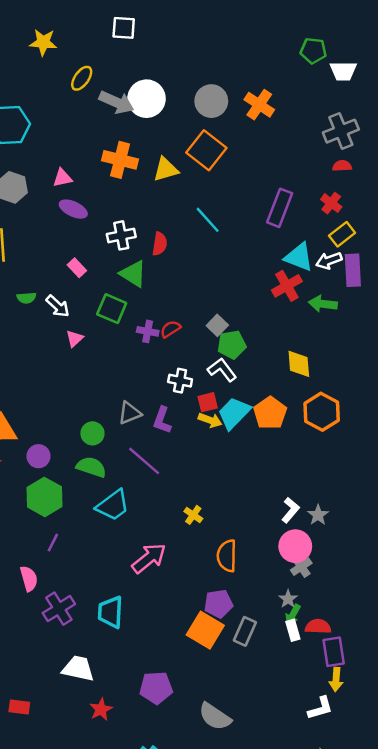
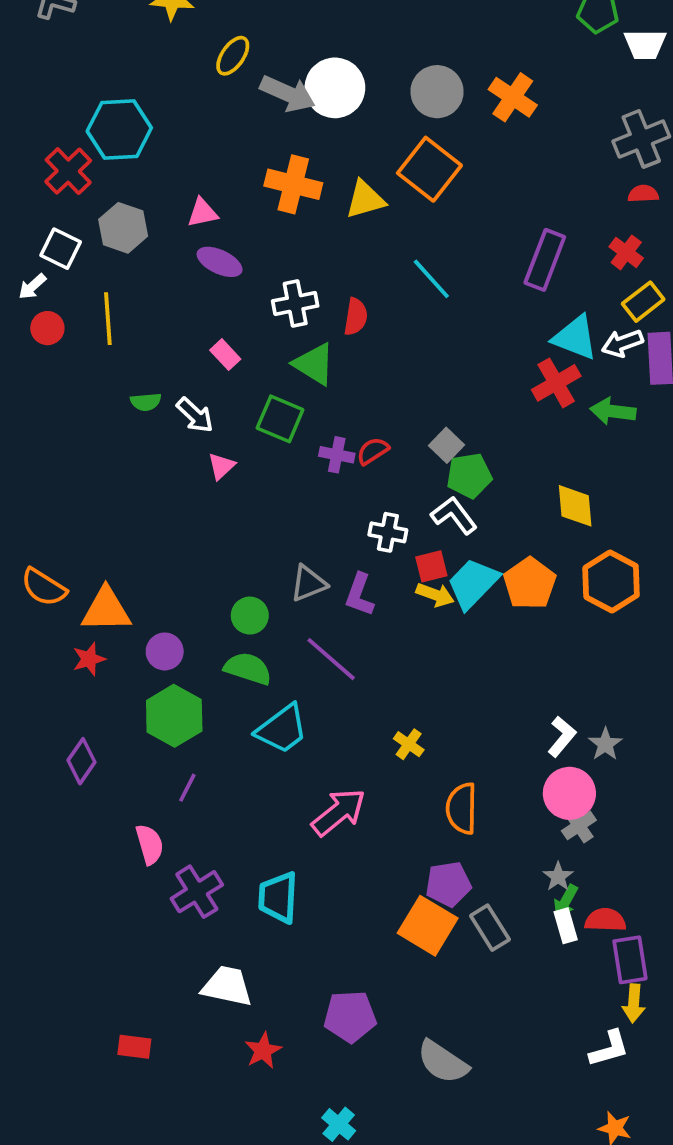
gray rectangle: (245, 631) -> (490, 928), turned -56

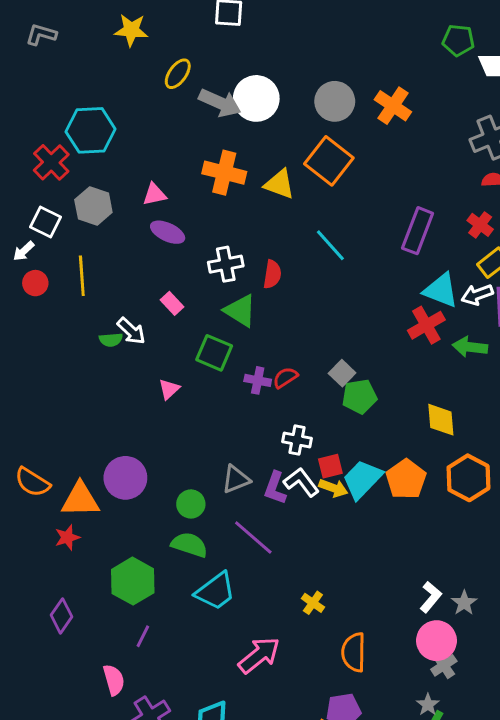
yellow triangle: (365, 199) -> (280, 184), turned 36
white arrow: (195, 415) -> (131, 331), moved
white L-shape: (454, 515) -> (301, 482), moved
purple circle: (165, 651) -> (125, 478), moved, size x1.5

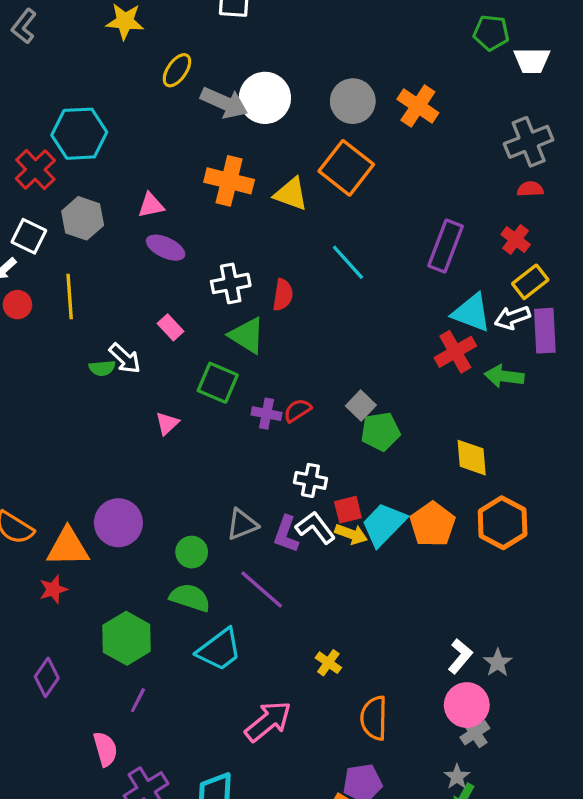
gray L-shape: (41, 34) -> (24, 26), turned -68

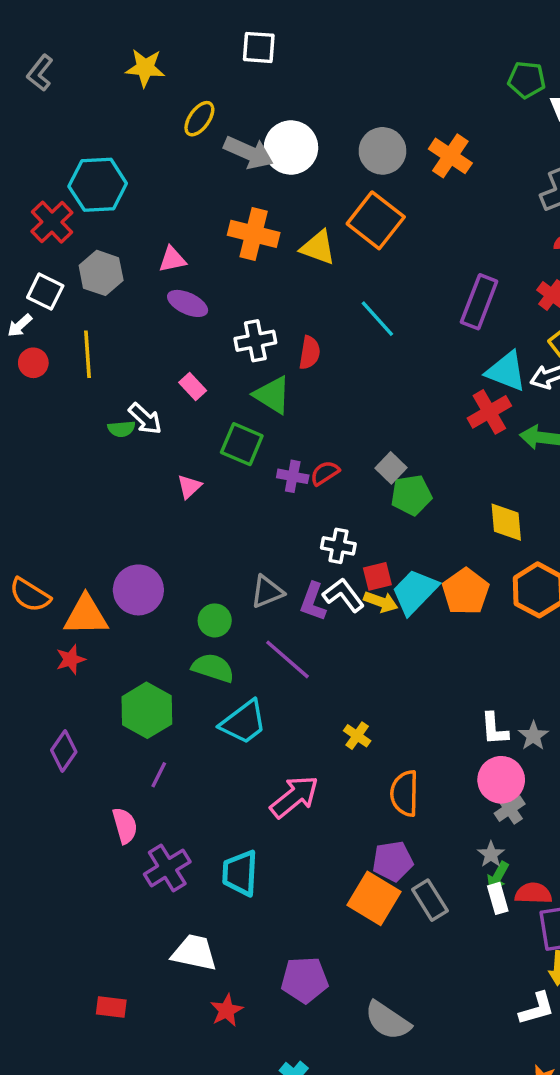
white L-shape: (460, 656) -> (494, 729), turned 136

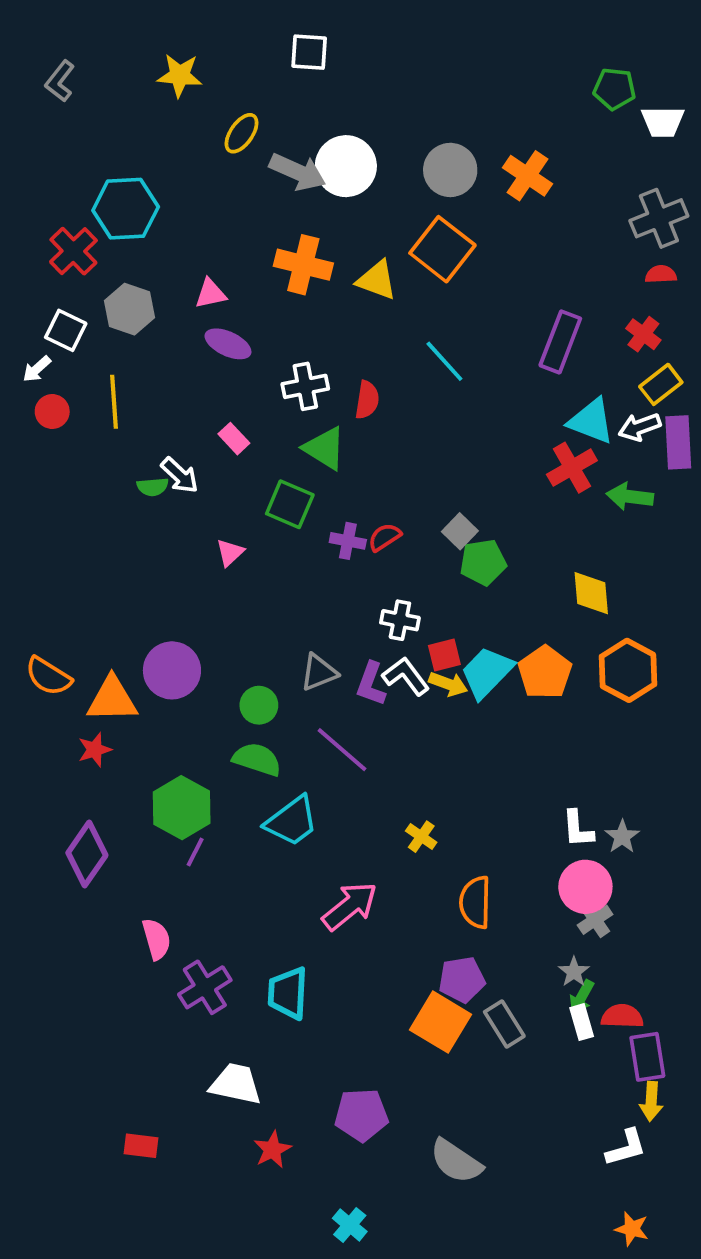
purple diamond: (64, 751) -> (87, 854), size x1.4
purple line: (159, 775) -> (195, 852), moved

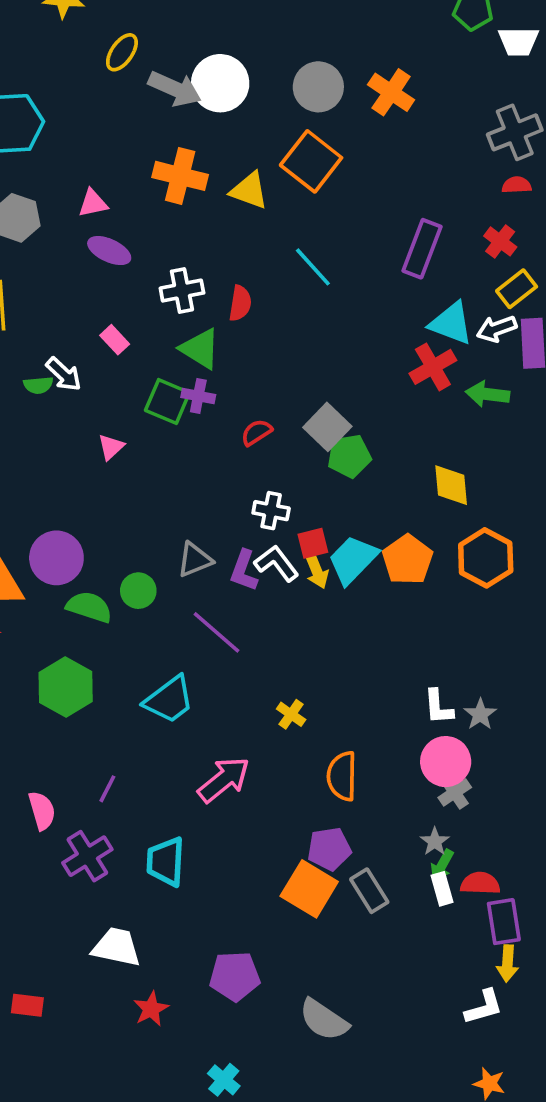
gray square: (460, 531) -> (327, 427), size x1.4
purple cross: (348, 541) -> (198, 396), moved
yellow arrow: (448, 684) -> (317, 571), turned 48
green semicircle: (257, 759) -> (89, 607), moved
purple line: (195, 852) -> (107, 789), moved

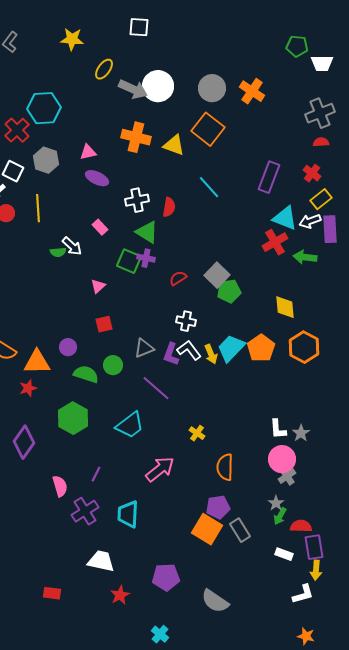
red square: (313, 543) -> (104, 324), moved
purple circle: (56, 558) -> (68, 347), size x0.6
white rectangle: (442, 889) -> (284, 554), moved, turned -54

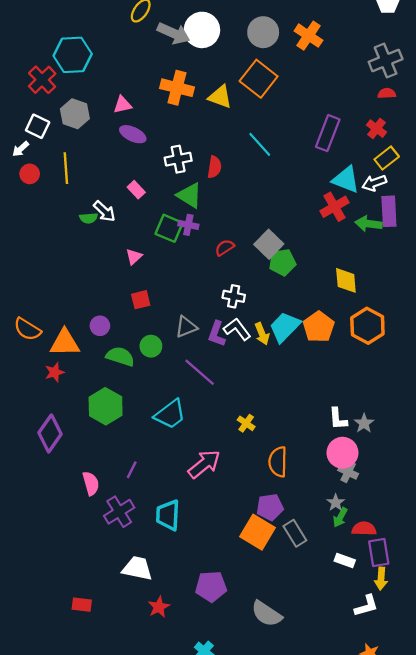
purple rectangle: (330, 229) -> (389, 211), moved
gray cross: (287, 476) -> (348, 472), turned -30

